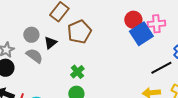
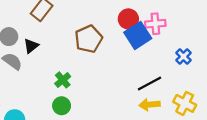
brown pentagon: (79, 32) -> (89, 39), moved
black line: (161, 68) -> (149, 83), moved

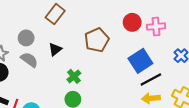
blue square: (138, 35) -> (140, 61), moved
black triangle: (31, 46) -> (55, 49), moved

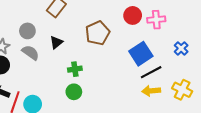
green cross: (74, 76) -> (75, 69), turned 32

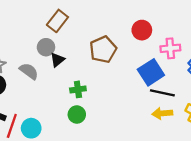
pink cross: (156, 20) -> (170, 48), moved
gray circle: (27, 31) -> (46, 47), moved
black line: (151, 72) -> (162, 93), turned 40

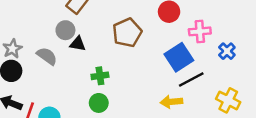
black triangle: (57, 60) -> (78, 44), turned 49
black line: (162, 93) -> (191, 80), turned -40
yellow arrow: (162, 113) -> (171, 102), moved

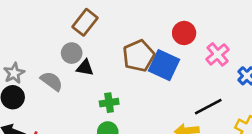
pink cross: (200, 31) -> (218, 54), turned -35
blue square: (179, 57) -> (164, 65), moved, turned -32

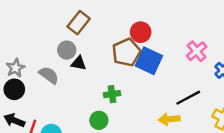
red circle: (184, 33) -> (141, 32), moved
green cross: (109, 103) -> (112, 94), moved

